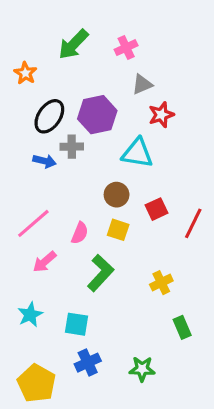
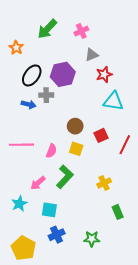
cyan triangle: (137, 153) -> (113, 101), moved
pink line: (33, 223) -> (21, 145), turned 40
pink arrow: (45, 262) -> (38, 183), moved

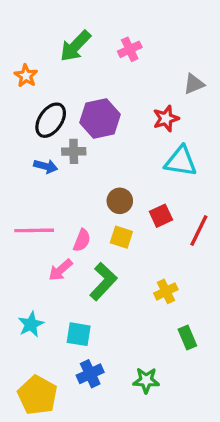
gray triangle: (92, 55) -> (194, 84), moved
pink arrow: (38, 183) -> (61, 270), moved

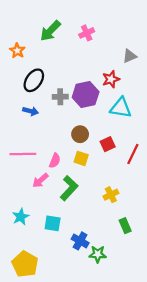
purple hexagon: (100, 118) -> (86, 95), moved
gray cross: (74, 151) -> (60, 97), moved
blue cross: (90, 374) -> (80, 241), moved, turned -35

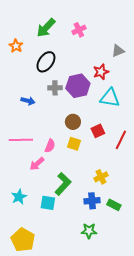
black ellipse: (34, 80) -> (46, 62), moved
green L-shape: (69, 188) -> (63, 184), moved
green rectangle: (125, 226) -> (114, 205), turned -40
blue cross: (80, 241) -> (92, 201), moved, turned -35

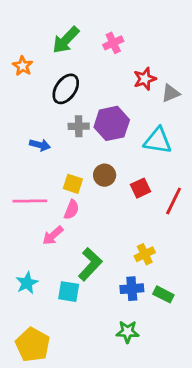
gray triangle: (118, 51) -> (171, 93), moved
red star: (101, 72) -> (145, 79), moved
yellow square: (74, 144) -> (73, 184), moved

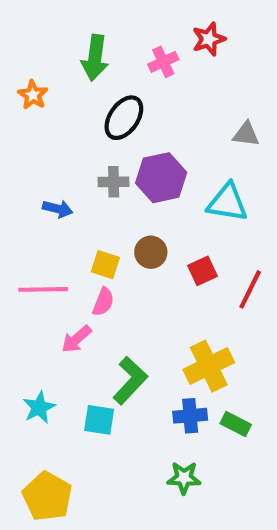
green arrow: (66, 40) -> (95, 58), turned -36
red star: (145, 79) -> (209, 39), moved
black ellipse: (66, 89) -> (124, 118), moved
gray triangle: (171, 93) -> (246, 134), turned 30
yellow cross: (145, 254) -> (209, 366), size x1.6

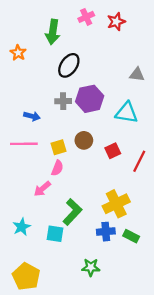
pink cross: (163, 62) -> (86, 17), moved
yellow square: (105, 265) -> (58, 147), turned -35
pink line: (43, 289) -> (24, 144), moved
green star: (184, 478) -> (91, 267), moved

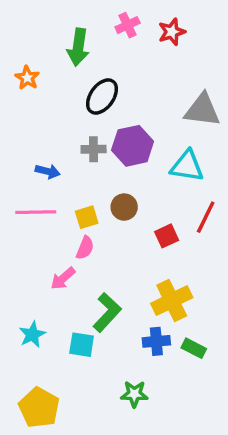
gray triangle: (137, 75) -> (202, 110), size x1.6
red square: (113, 151) -> (167, 236), moved
red line: (139, 161) -> (206, 217), moved

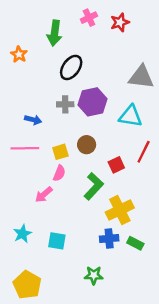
green L-shape: (107, 312) -> (94, 186), moved

